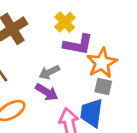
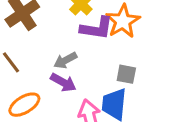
orange star: (102, 63) -> (123, 21), moved

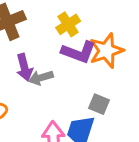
purple arrow: (63, 82) -> (24, 67), moved, turned 35

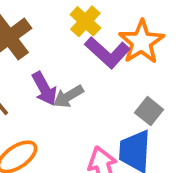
purple L-shape: (79, 52) -> (107, 52), turned 36
gray square: (99, 104) -> (149, 111), turned 30

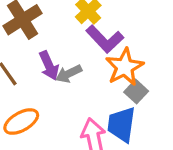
orange star: (141, 42) -> (125, 67), moved

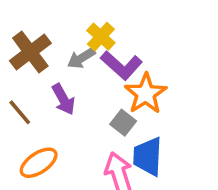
gray arrow: (69, 74) -> (81, 58), moved
gray square: (136, 92) -> (123, 123), moved

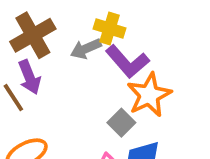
yellow cross: (101, 37) -> (109, 29), turned -32
purple arrow: (63, 99) -> (29, 77), moved

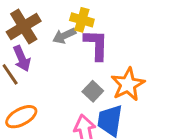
purple L-shape: (127, 62) -> (96, 45), turned -136
orange star: (149, 95) -> (128, 84), moved

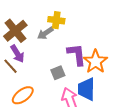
purple L-shape: (96, 45) -> (77, 54), moved
gray square: (93, 91) -> (58, 73), moved, turned 32

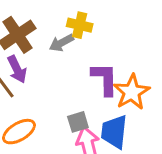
gray square: (58, 73) -> (78, 122), moved

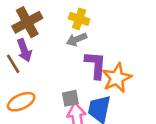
gray arrow: (61, 43) -> (77, 39), moved

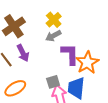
yellow cross: (79, 19) -> (54, 20), turned 35
purple arrow: (24, 50) -> (23, 53), moved

